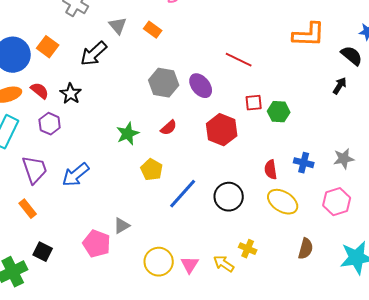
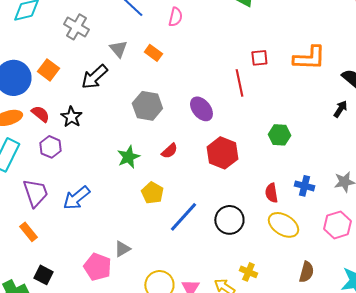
red line: (239, 60) -> (239, 83), turned 52
gray hexagon: (164, 83) -> (147, 106), moved
red square: (254, 103) -> (259, 58), moved

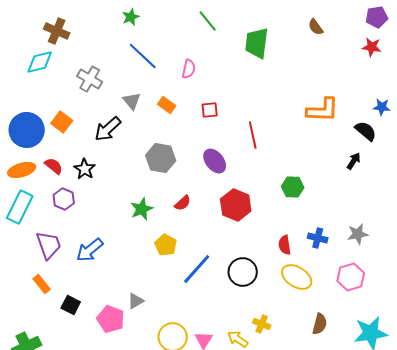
red square: (259, 58) -> (210, 110), moved
black square: (43, 275) -> (71, 305), moved

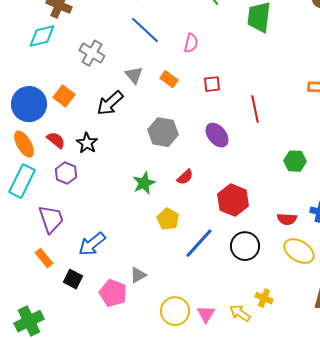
orange ellipse: (22, 170) -> (24, 144), turned 76
red hexagon: (236, 205) -> (233, 200), moved
red semicircle: (285, 245) -> (287, 219), turned -78
blue arrow: (90, 250) -> (92, 244), moved

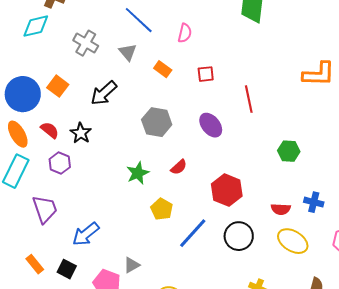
gray triangle: (134, 75) -> (128, 52), moved
orange rectangle: (44, 258) -> (35, 264), moved

